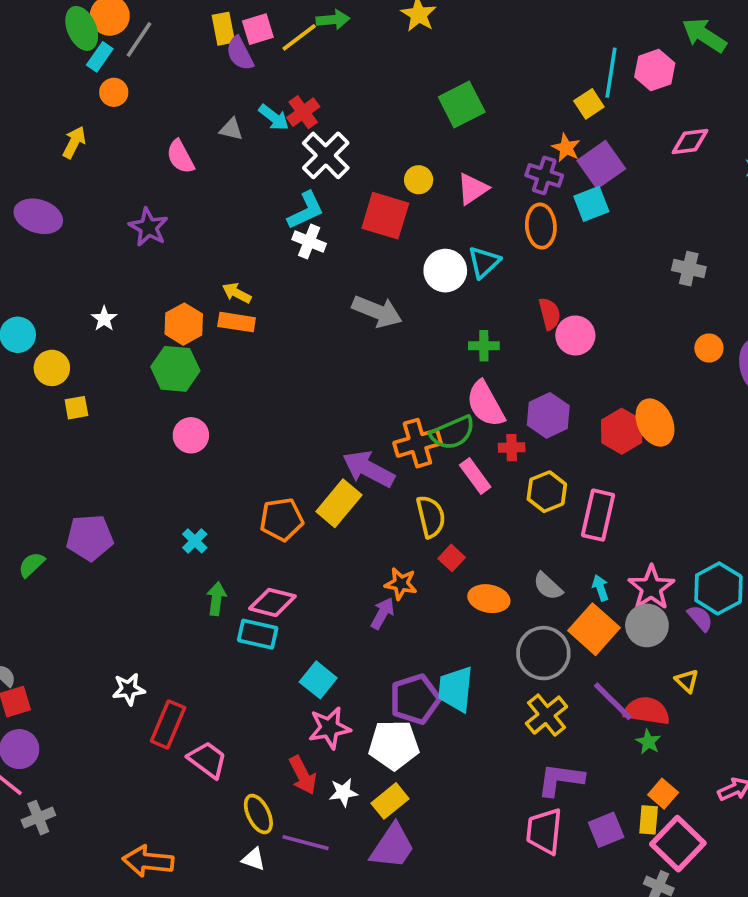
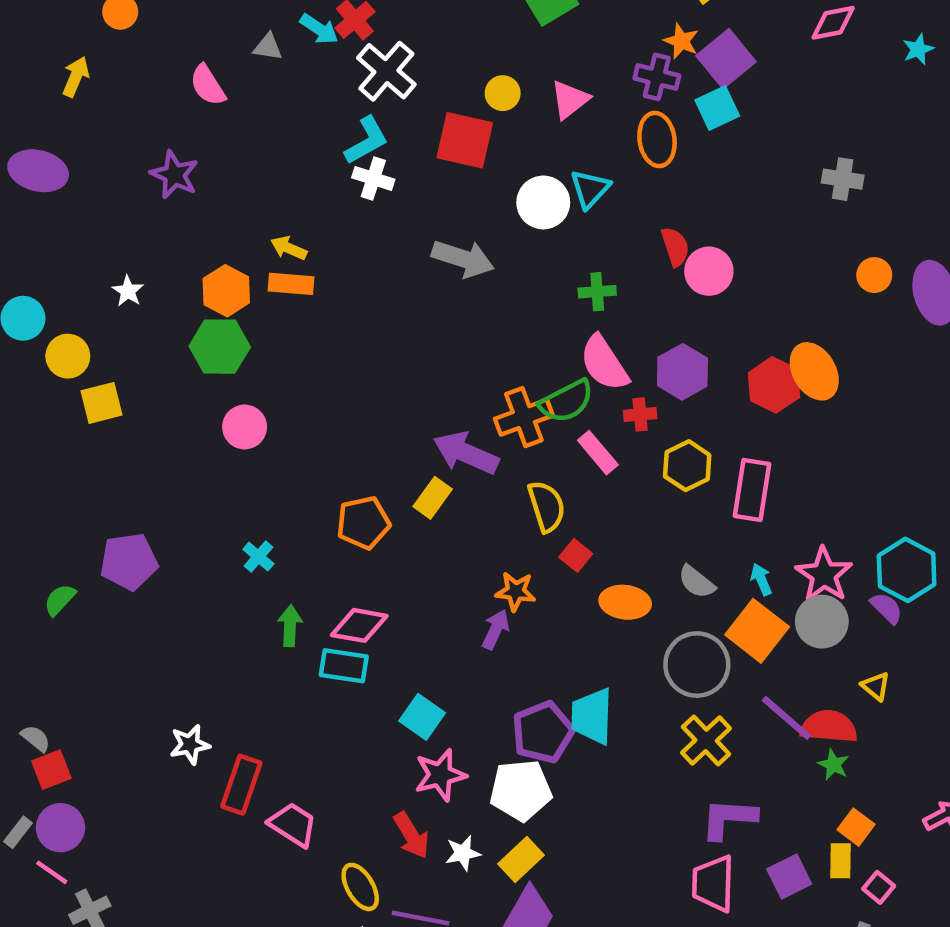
yellow square: (76, 408) -> (101, 403), size x1.4
yellow rectangle: (339, 503) -> (433, 498), size x0.7
pink square: (678, 844) -> (879, 887), size x0.5

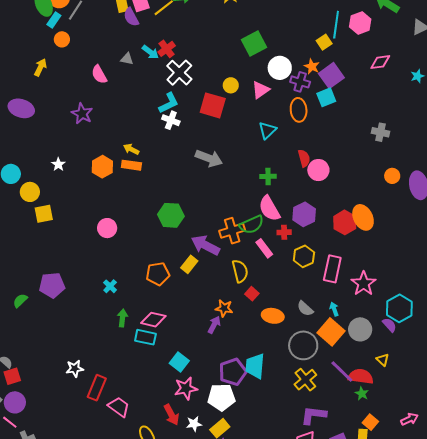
white circle: (543, 202) -> (280, 68), moved
green hexagon: (220, 347) -> (171, 215), moved
pink star: (824, 575) -> (364, 284), moved

